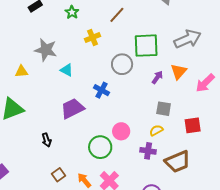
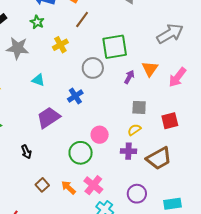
gray arrow: (188, 39) -> (170, 34), moved
gray star: (46, 50) -> (18, 48), moved
blue cross: (101, 90) -> (75, 96), turned 35

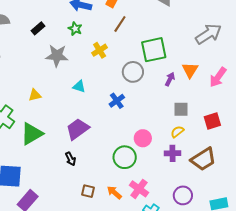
purple trapezoid: (48, 118) -> (78, 129), moved
brown square: (42, 185) -> (88, 191), turned -32

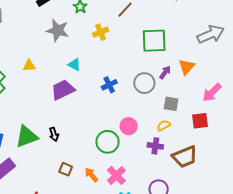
gray circle: (133, 72) -> (144, 83), moved
pink arrow: (218, 77) -> (212, 92), moved
purple trapezoid: (78, 129) -> (63, 90), moved
green triangle: (32, 134) -> (27, 137), moved

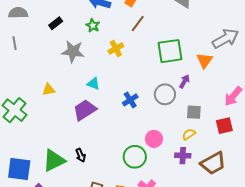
orange triangle: (187, 67) -> (204, 60), moved

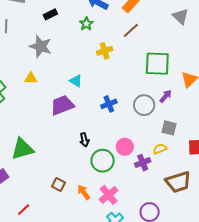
gray star: (73, 51) -> (41, 46), moved
black arrow: (81, 155) -> (84, 140), moved
purple cross: (183, 156) -> (143, 163), moved, turned -35

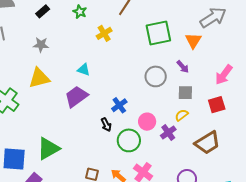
gray star: (41, 46) -> (41, 45), size x0.7
yellow triangle: (31, 78) -> (39, 78), size x1.6
purple arrow: (166, 96) -> (183, 67), moved, turned 112
blue cross: (109, 104) -> (119, 105), moved

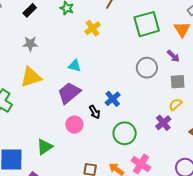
pink circle: (147, 122) -> (74, 125), moved
black arrow: (106, 125) -> (95, 112), moved
green triangle: (48, 149) -> (45, 147), size x0.7

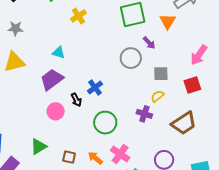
purple arrow: (173, 56) -> (149, 43), moved
purple cross: (163, 123) -> (144, 114), turned -35
green triangle: (45, 147) -> (39, 147), moved

